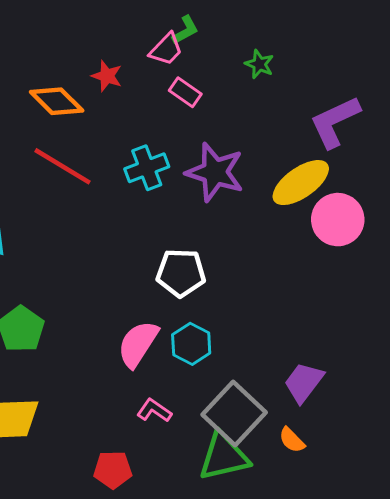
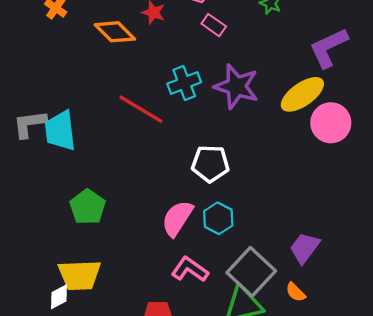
red line: (62, 166) -> (141, 109), moved
pink L-shape: (154, 410) -> (190, 269), size x1.4

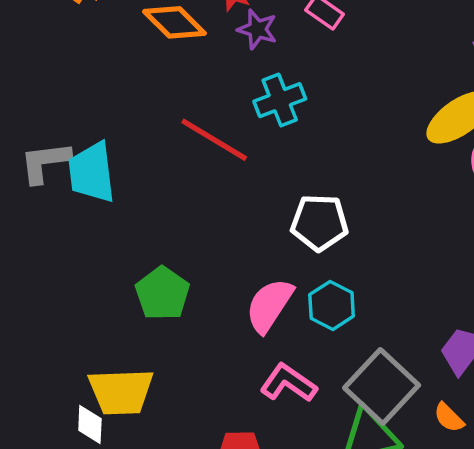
purple star: (236, 86) -> (257, 29), moved, size x0.6
green pentagon: (87, 207) -> (162, 293), moved
white diamond: (59, 297) -> (90, 424), turned -60

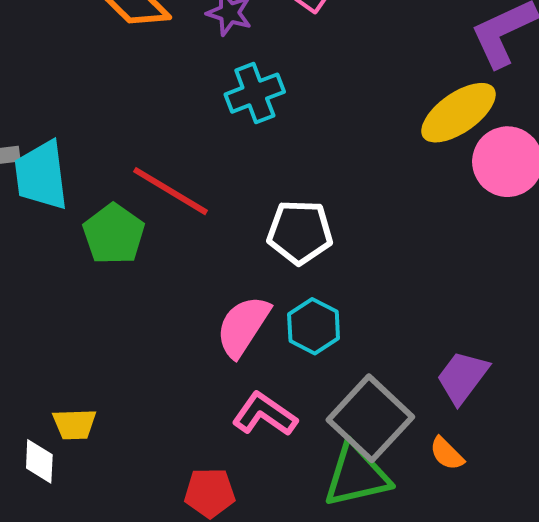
red line: (214, 140) -> (171, 191), moved
green pentagon: (162, 293) -> (114, 234), moved
yellow trapezoid: (121, 392) -> (75, 424), size x0.6

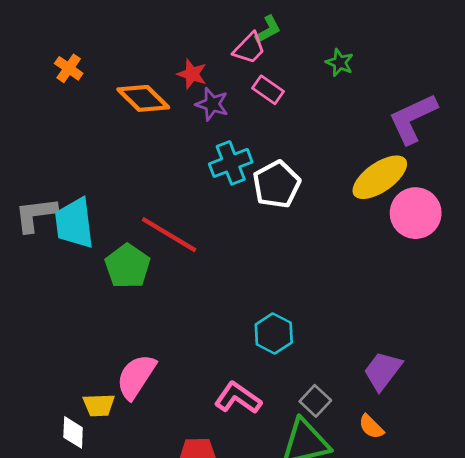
white pentagon: (300, 232) -> (277, 184), moved, turned -30
pink semicircle: (243, 326) -> (136, 377), moved
gray square: (370, 418) -> (315, 401), size x0.5

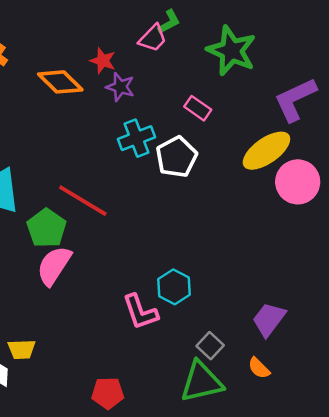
green star: (340, 63) -> (231, 51), size x2.0
pink rectangle: (268, 90) -> (198, 108), moved
pink semicircle: (136, 377) -> (54, 266), moved
pink L-shape: (238, 398) -> (140, 312), moved, turned -144

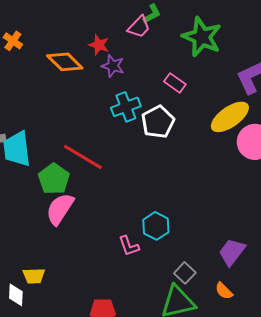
pink L-shape: (140, 312) -> (129, 246), size x0.7

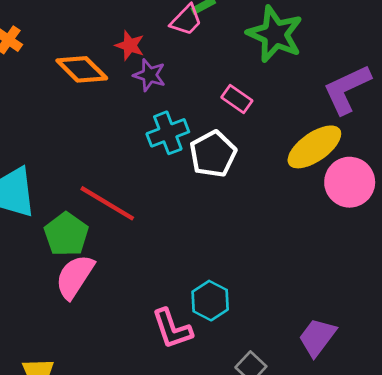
pink L-shape: (129, 246) -> (172, 329), size x1.4

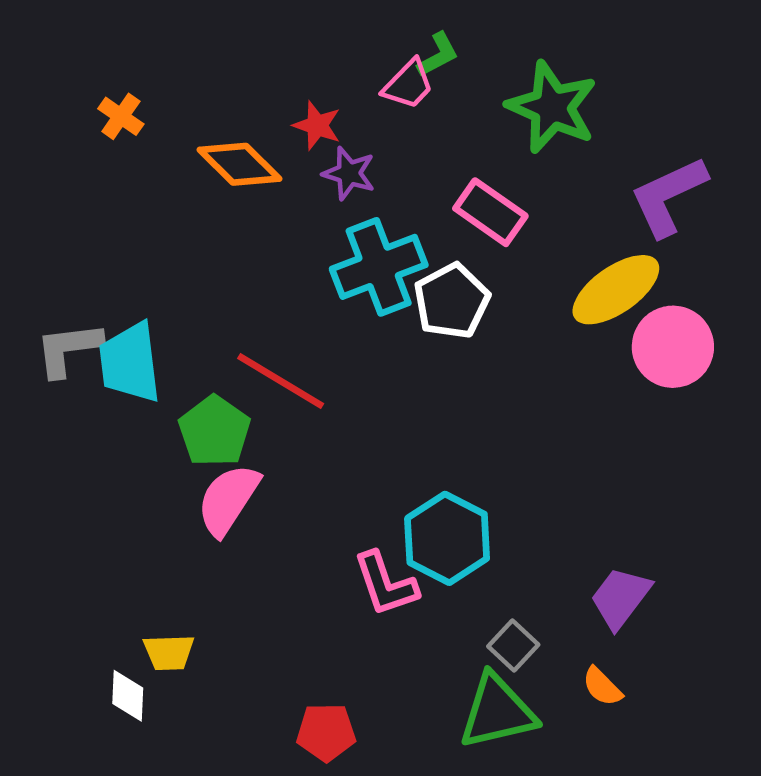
pink rectangle: (237, 99) -> (490, 212), size x1.4
cyan cross: (168, 133) -> (379, 267), size x1.4
cyan hexagon: (210, 301) -> (447, 538), size x1.4

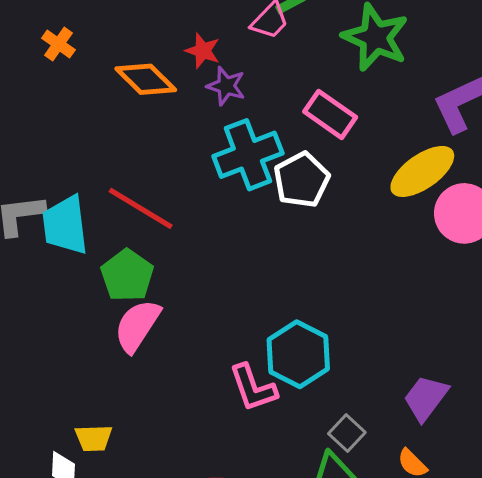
red line: (281, 381) -> (141, 208), moved

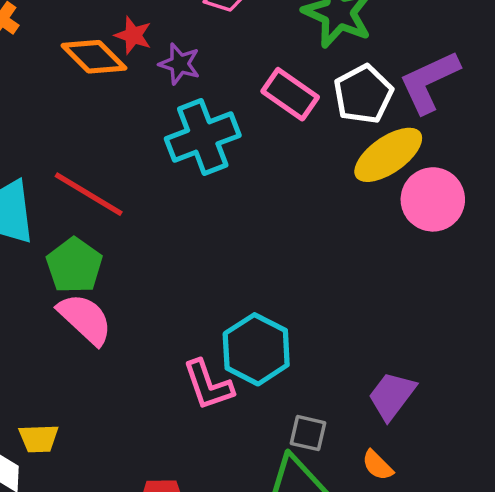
red star: (203, 51) -> (133, 35), moved
white pentagon: (302, 180) -> (363, 94), moved
pink semicircle: (137, 326) -> (85, 319), turned 100
gray square: (347, 433) -> (308, 433), turned -30

